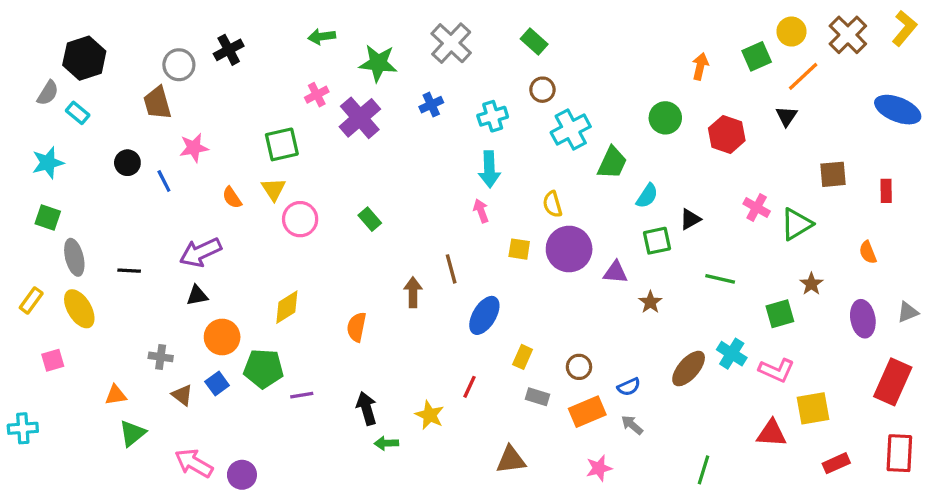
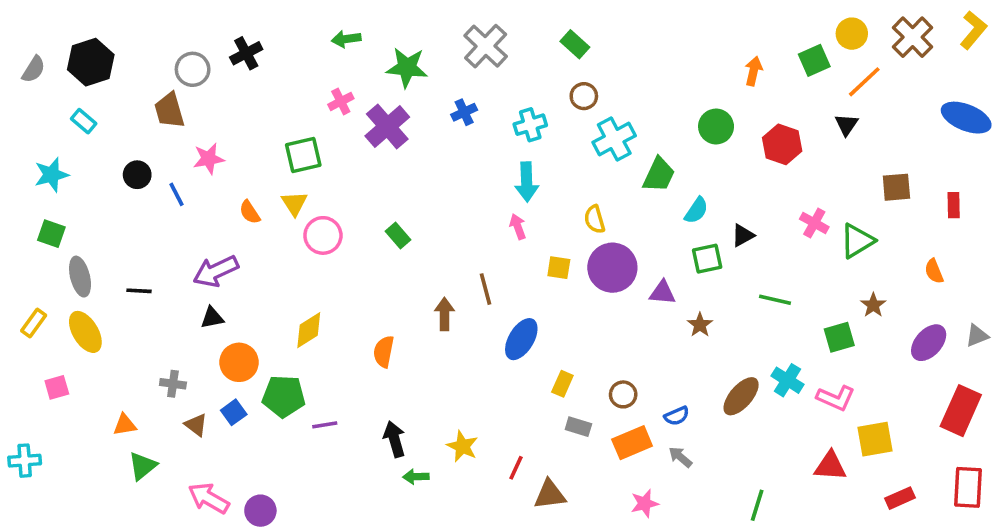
gray semicircle: (48, 93) -> (34, 69), moved
purple ellipse: (863, 319) -> (929, 343), turned 52
red line: (469, 387) -> (516, 468), moved

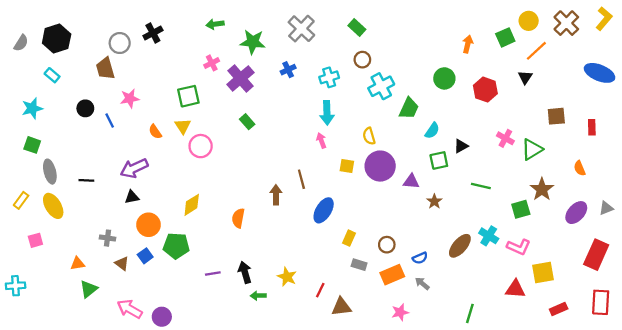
green rectangle: (398, 235) -> (247, 122), moved
brown star: (873, 305) -> (542, 189), size x1.5
purple line: (325, 425) -> (213, 274), moved

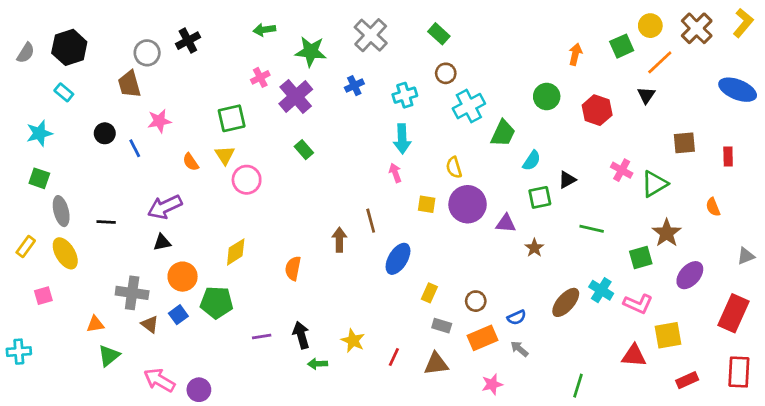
purple ellipse: (576, 213) -> (690, 275), moved
gray cross: (107, 238) -> (132, 293), size x1.6
brown triangle: (341, 307) -> (436, 364), moved

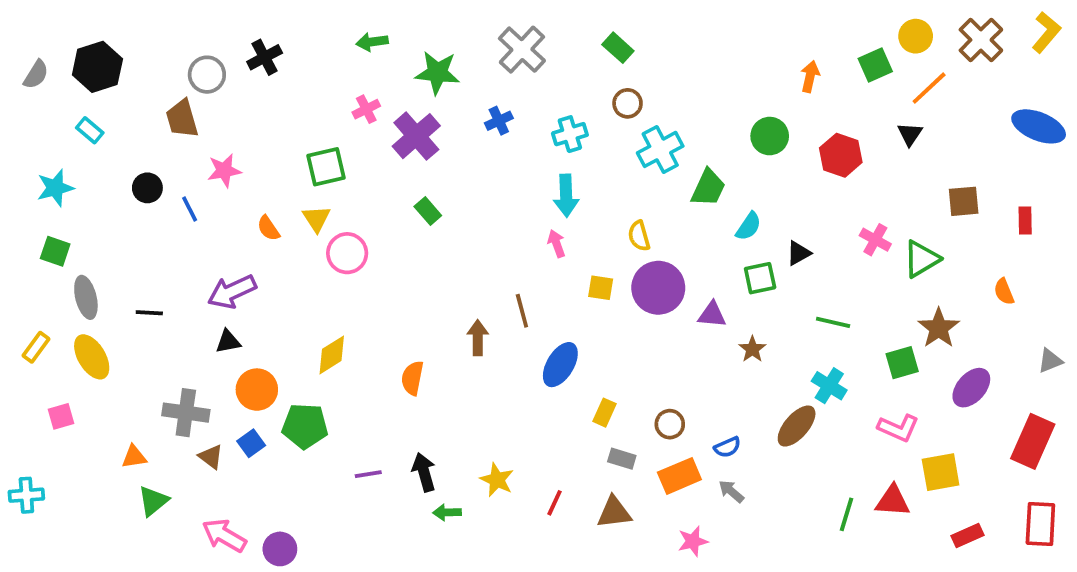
cyan cross: (601, 290) -> (829, 386), moved
green line: (578, 386) -> (846, 514), moved

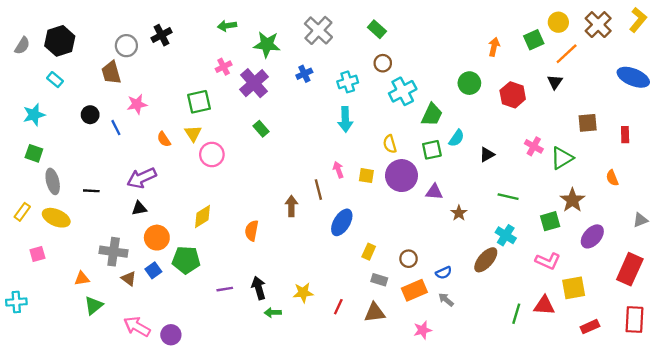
pink arrow: (556, 244) -> (338, 170), moved
green square: (760, 278) -> (432, 150), moved
yellow ellipse: (92, 357) -> (56, 218), turned -36
yellow star: (497, 480) -> (303, 293), turned -30

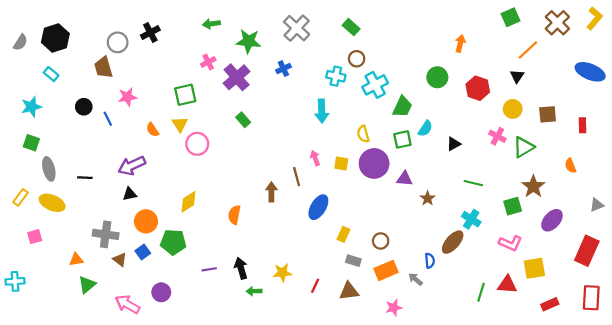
yellow circle: (558, 22) -> (513, 109), moved
green square: (534, 40) -> (510, 17), moved
cyan cross: (348, 82) -> (336, 76), moved, turned 30
blue semicircle: (444, 273) -> (430, 261), moved, turned -72
purple circle: (171, 335) -> (161, 292), moved

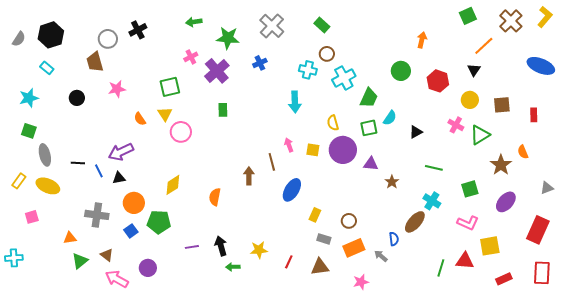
blue line: (108, 119) -> (99, 171), moved
green rectangle: (243, 120) -> (223, 110), turned 40
brown star: (533, 186) -> (501, 165), moved
brown triangle: (120, 260) -> (107, 255), moved

